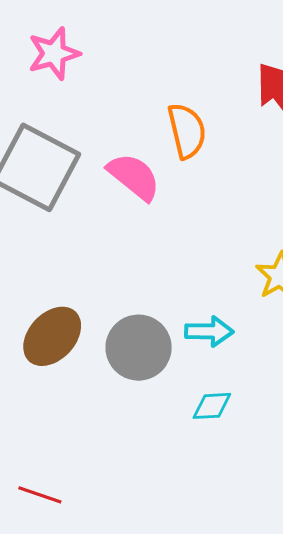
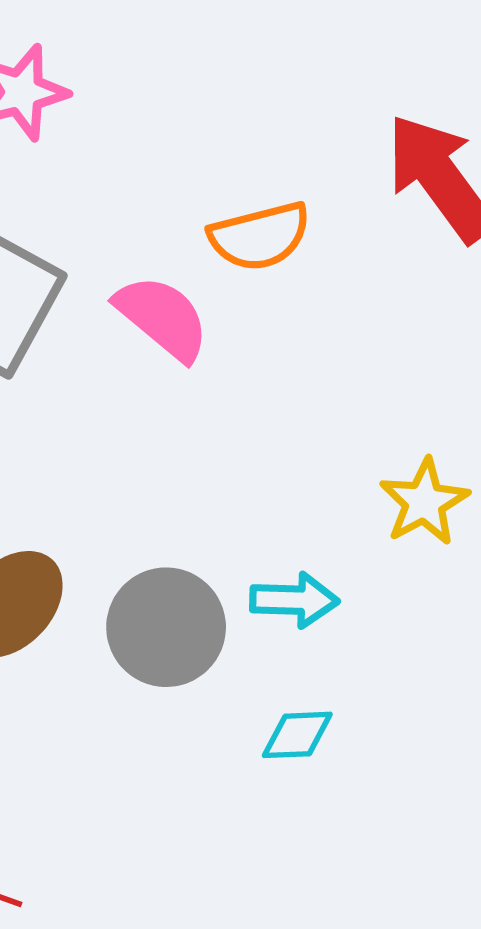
orange semicircle: (187, 131) -> (260, 236), turned 88

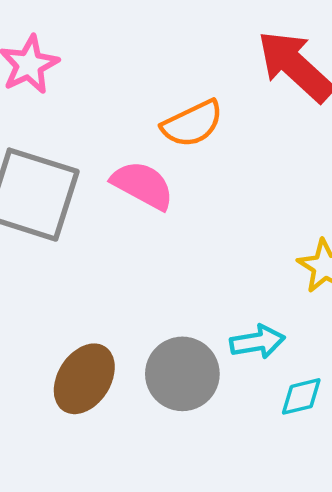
cyan diamond: (297, 735) -> (301, 396), moved

